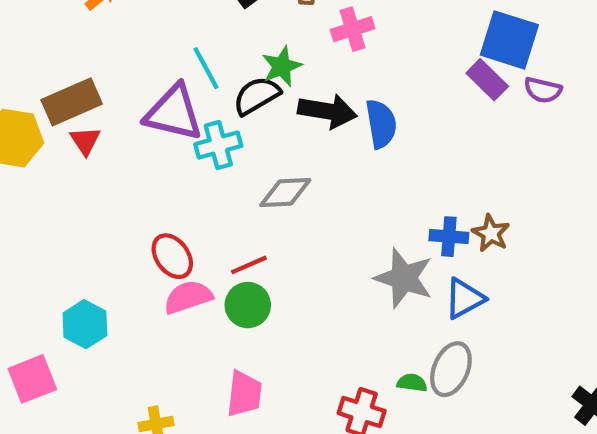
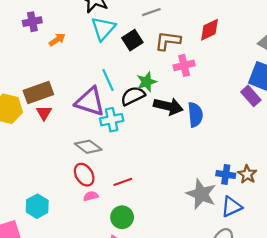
gray diamond: (285, 192) -> (88, 147), moved, turned 36
pink semicircle: (188, 297) -> (91, 196), size x0.6
green circle: (248, 305) -> (122, 217), moved

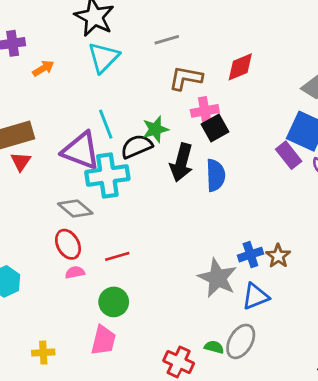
black square: (132, 40) -> (215, 128), moved
black arrow: (168, 106) -> (182, 162), turned 88
cyan cross: (112, 120) -> (107, 175), size x1.4
blue cross: (226, 175) -> (250, 255), turned -30

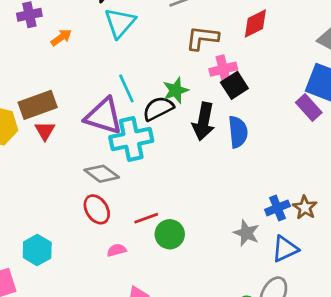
pink semicircle: (75, 272) -> (117, 250), moved
gray star: (217, 278) -> (246, 233), size x0.7
green circle: (114, 302) -> (170, 234), moved

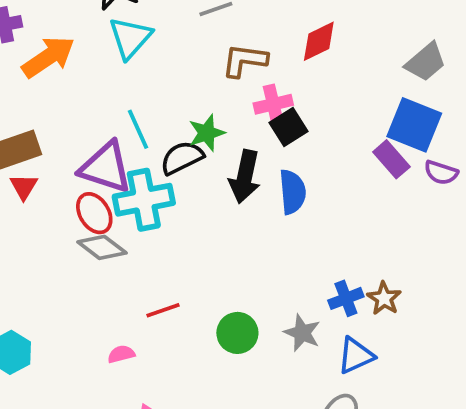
orange arrow: (61, 37) -> (48, 57), size x1.8
red ellipse: (97, 209) -> (94, 213), moved
green circle: (170, 234) -> (237, 333), moved

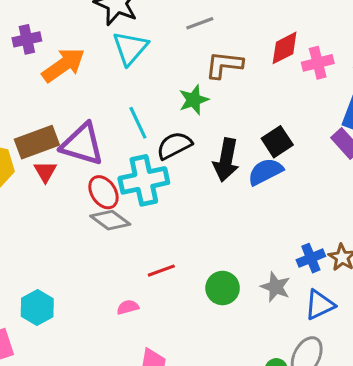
pink cross: (273, 104) -> (318, 63), moved
black square: (289, 127) -> (277, 142), moved
green star: (207, 133) -> (194, 100), moved
purple triangle: (106, 167) -> (82, 144), moved
blue semicircle: (292, 192) -> (265, 172), turned -111

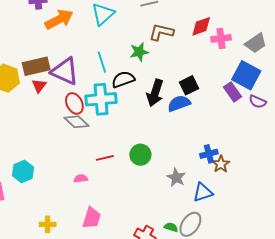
blue cross: (311, 258) -> (209, 154), moved
green circle: (223, 288) -> (140, 155), moved

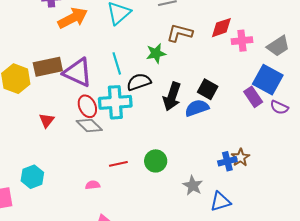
black square: (189, 85) -> (208, 89), turned -36
red triangle: (39, 86) -> (47, 120), moved
brown star: (221, 164) -> (240, 158), moved

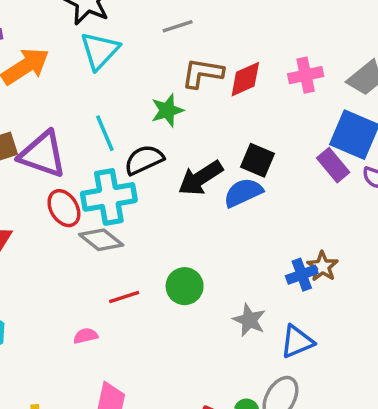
red diamond: (221, 28) -> (245, 79), moved
black arrow: (172, 96) -> (200, 178), turned 44
gray diamond: (89, 126) -> (101, 240), moved

